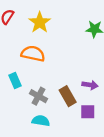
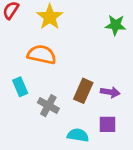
brown rectangle: (68, 96) -> (83, 91), moved, turned 54
cyan semicircle: (41, 121) -> (78, 135), moved

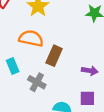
brown rectangle: (83, 91) -> (54, 56), moved

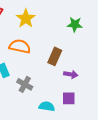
brown rectangle: (54, 56) -> (55, 56), moved

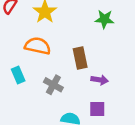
brown rectangle: (55, 56) -> (80, 58), turned -36
gray cross: (25, 84) -> (53, 85), moved

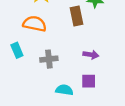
brown rectangle: (80, 58) -> (76, 16), moved
gray cross: (53, 85) -> (49, 59), turned -35

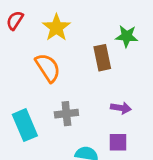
orange semicircle: (35, 24) -> (48, 68), turned 45
cyan rectangle: (17, 50) -> (25, 125), moved, size x1.5

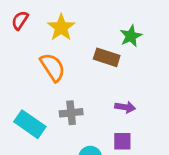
green star: (127, 36) -> (131, 36), turned -30
brown rectangle: (102, 58) -> (107, 57), turned -60
cyan rectangle: (25, 125) -> (30, 124), turned -32

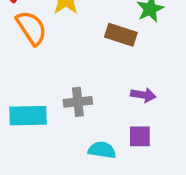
orange semicircle: (53, 67) -> (31, 28), moved
cyan rectangle: (30, 124) -> (28, 116), turned -36

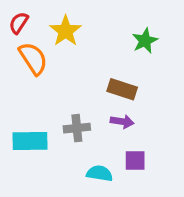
brown rectangle: (121, 35) -> (122, 89), moved
purple arrow: (143, 95) -> (122, 122), moved

